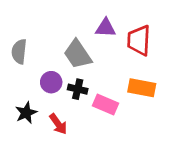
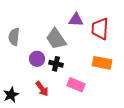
pink rectangle: (105, 104) -> (76, 85), moved
black star: (26, 113) -> (11, 95), moved

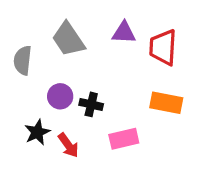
gray trapezoid: (56, 39) -> (68, 39), moved
pink rectangle: (76, 85) -> (124, 139), turned -36
black star: (11, 95) -> (37, 132), moved

